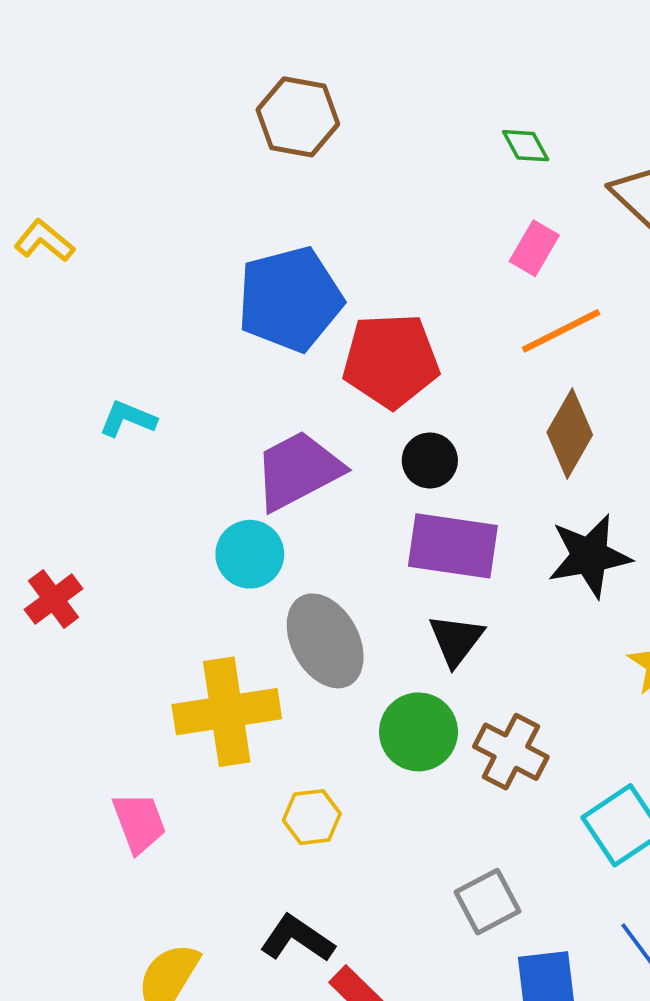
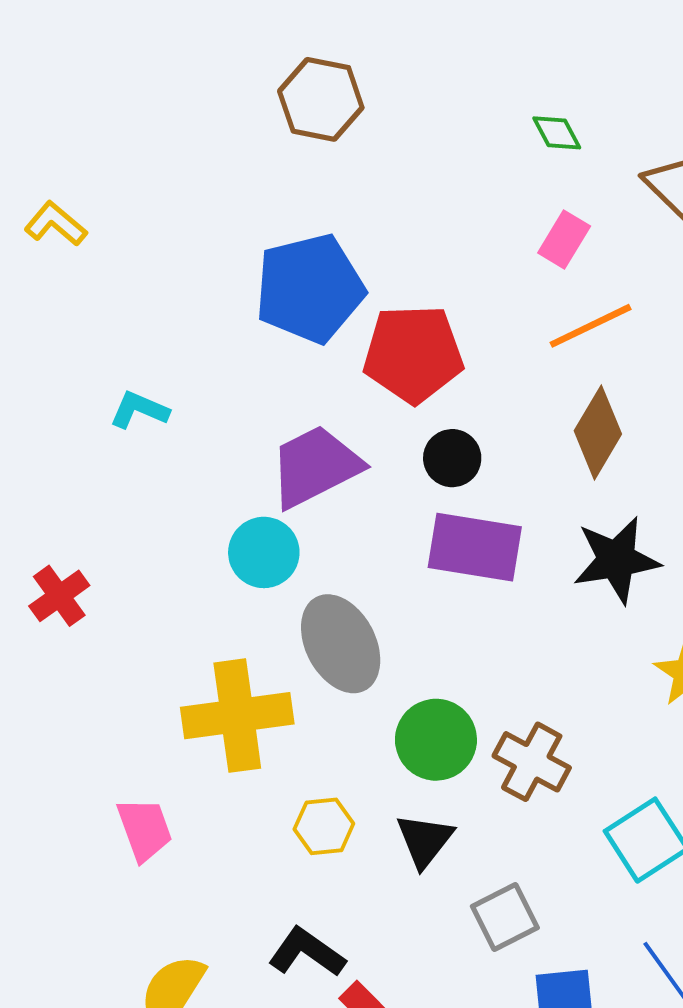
black triangle: (456, 640) -> (425, 840), moved

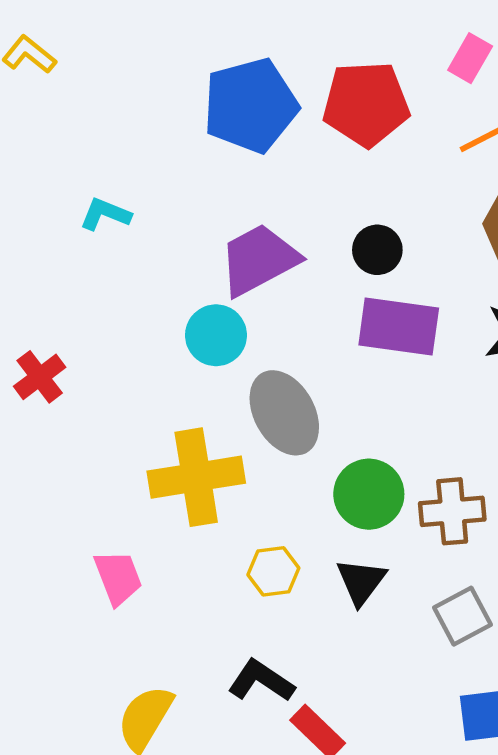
red pentagon: (413, 354) -> (366, 104), moved
brown cross: (532, 762) -> (452, 511), turned -32
gray square: (505, 917) -> (462, 616), moved

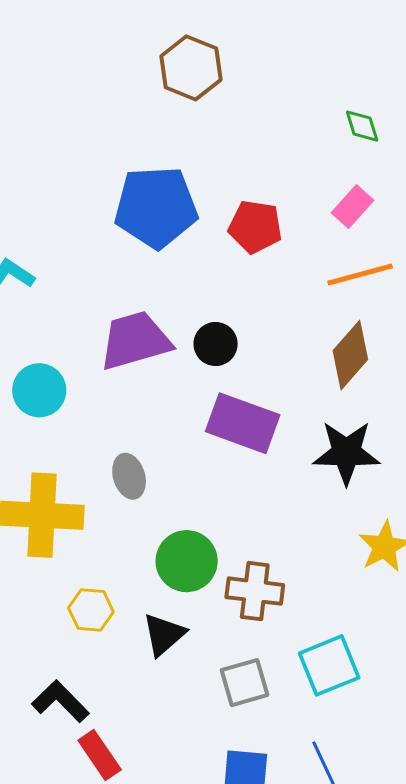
red pentagon: (366, 104) -> (255, 227), size x0.7
black circle: (377, 250) -> (216, 344), moved
cyan circle: (216, 335) -> (39, 390), moved
gray ellipse: (284, 413) -> (129, 476), size x0.6

